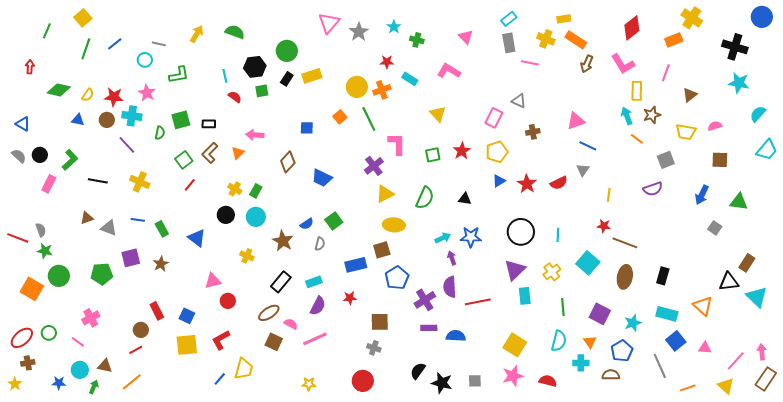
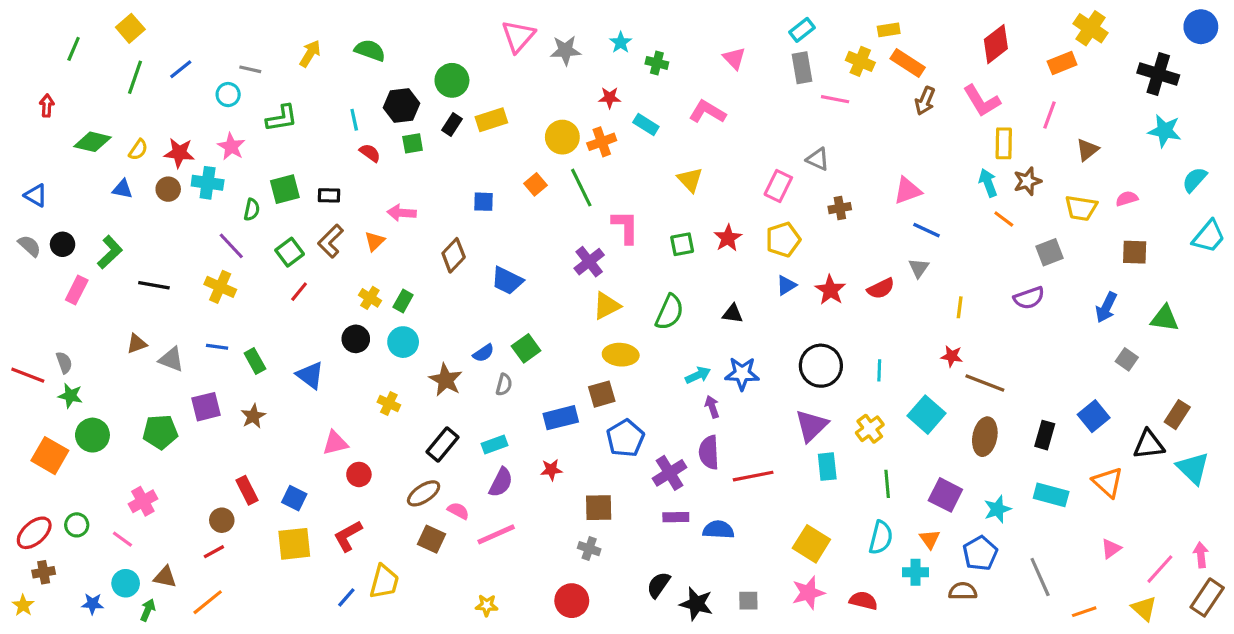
gray star: (359, 32) -> (565, 50), turned 30
purple line: (127, 145) -> (231, 246), moved
blue square: (676, 341) -> (1094, 416), moved
pink triangle: (705, 348) -> (1111, 549), turned -40

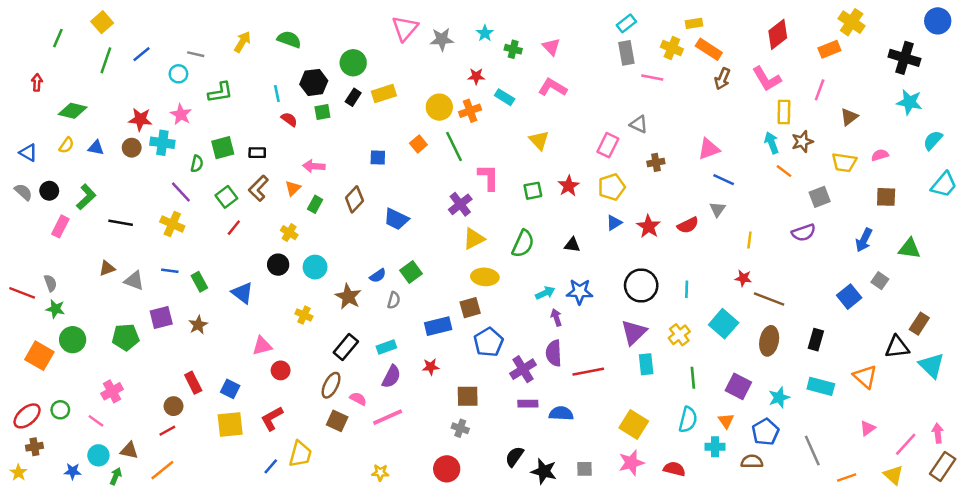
pink triangle: (734, 58) -> (551, 47), moved
yellow semicircle: (138, 150) -> (66, 145), moved
green rectangle: (403, 301) -> (315, 204), moved
blue square: (1094, 416) -> (849, 297), moved
brown ellipse: (424, 493) -> (331, 385), turned -30

